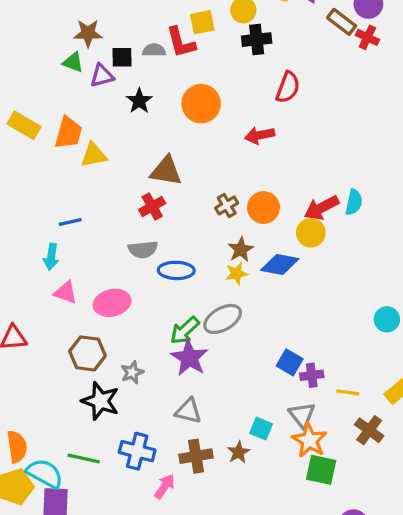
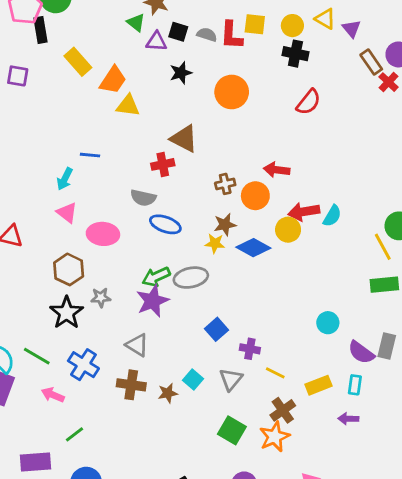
red arrow: (260, 135) -> (277, 170), moved
blue square: (290, 362) -> (217, 329), moved
orange star: (309, 440) -> (275, 437), moved
pink arrow: (165, 486) -> (53, 395), moved, turned -120

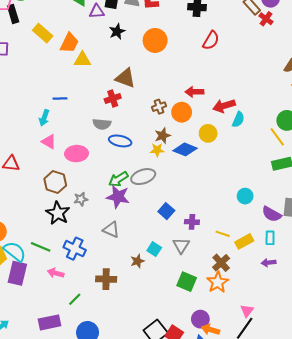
red arrow: (304, 212) -> (224, 106), moved
purple star: (153, 301) -> (118, 197), turned -30
yellow line: (275, 373) -> (223, 234), moved
brown cross: (131, 385) -> (106, 279), moved

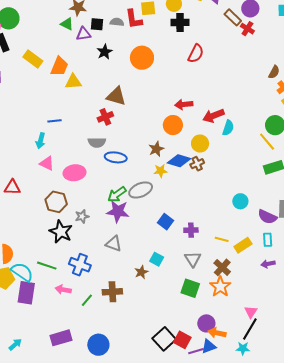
brown cross: (159, 107) -> (197, 164), moved
yellow star: (157, 150) -> (161, 171), moved
gray triangle: (181, 245) -> (193, 259), moved
green line: (75, 299) -> (87, 300), moved

